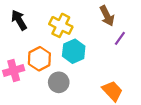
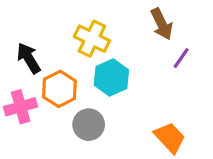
black arrow: (19, 20) -> (29, 58), moved

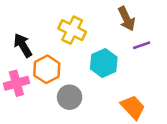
purple line: (181, 58) -> (142, 45), turned 36
cyan hexagon: (111, 78) -> (104, 63), moved

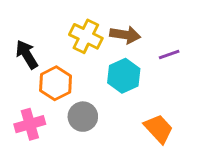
brown arrow: (127, 19) -> (125, 35), moved, turned -55
pink cross: (16, 83) -> (30, 124), moved

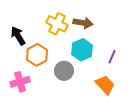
purple line: (169, 55) -> (112, 57), moved, turned -48
gray circle: (83, 117) -> (64, 71), moved

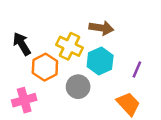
yellow cross: (57, 24) -> (69, 46), moved

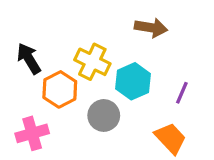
brown arrow: (101, 28) -> (151, 28), moved

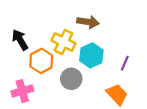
brown arrow: (151, 28) -> (88, 22), moved

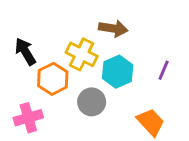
purple line: (125, 63) -> (164, 70), moved

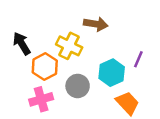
cyan hexagon: (118, 72) -> (112, 73), moved
pink cross: (28, 118) -> (41, 99), moved

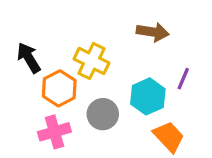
brown arrow: (96, 24) -> (153, 32), moved

